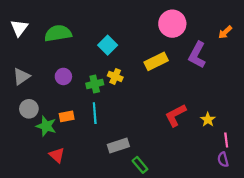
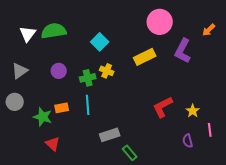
white triangle: (19, 28) -> (28, 34), moved
gray circle: (29, 109) -> (15, 102), moved
purple semicircle: (223, 159) -> (188, 141), moved

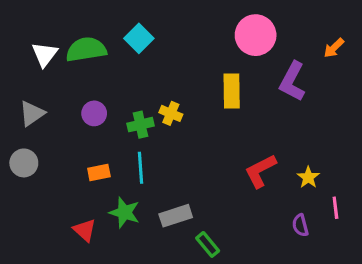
cyan square: (100, 42) -> (139, 38), moved
yellow rectangle: (145, 57) -> (232, 91), turned -65
green star: (43, 117) -> (125, 212), moved

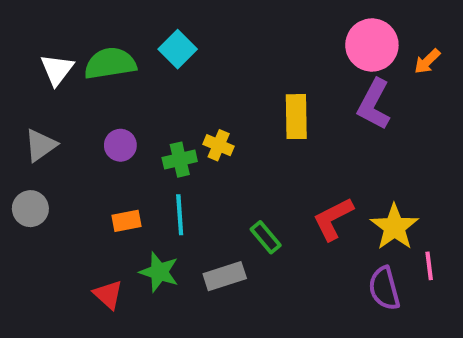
pink circle: (256, 35) -> (372, 45), moved
yellow star: (308, 177) -> (394, 227), size x1.6
purple semicircle: (300, 225) -> (384, 288), size x1.5
green rectangle: (208, 244) -> (266, 237), moved

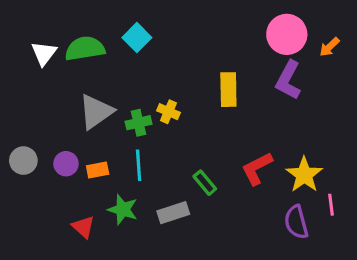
gray triangle: (41, 145) -> (96, 112), moved, size x1.4
purple circle: (120, 145) -> (66, 164), moved

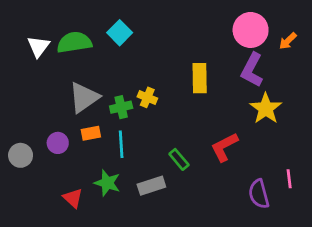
gray circle: (23, 161) -> (21, 155), moved
orange rectangle: (98, 170) -> (91, 133), moved
yellow star: (304, 175) -> (266, 108), moved

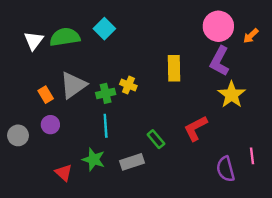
orange rectangle: (91, 133) -> (46, 95), moved, turned 70

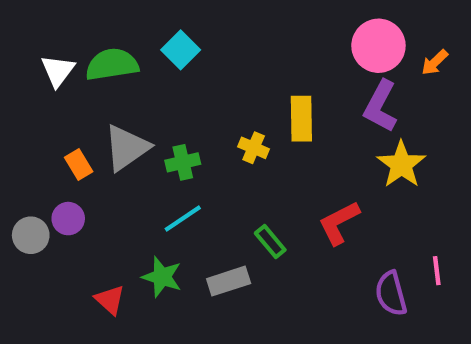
yellow cross: (128, 85) -> (254, 148), moved
purple circle: (50, 125) -> (68, 219), moved
cyan line: (106, 126) -> (183, 219), turned 60

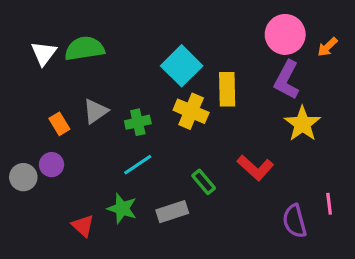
cyan square: (181, 50) -> (182, 66), moved, size x1.4
gray triangle: (127, 148) -> (95, 111), size x0.7
yellow cross: (254, 148) -> (191, 111), size x1.5
red L-shape: (339, 223) -> (255, 168), turned -111

